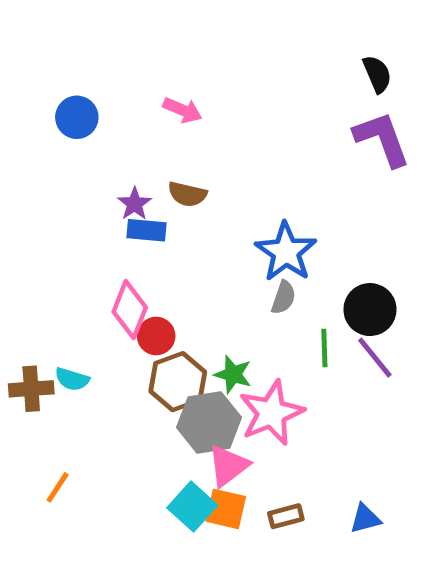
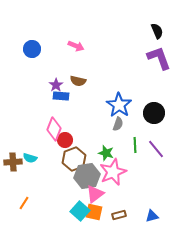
black circle: (370, 310) -> (154, 113), moved
green star: (233, 374) -> (106, 153), moved

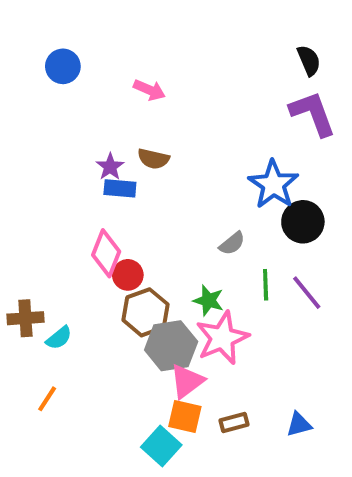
blue circle: (32, 49) -> (63, 66), moved
blue star: (119, 105) -> (273, 184), moved
gray semicircle: (118, 124) -> (232, 243), turned 32
cyan semicircle: (30, 158) -> (59, 338), moved, turned -56
cyan square: (80, 211) -> (161, 446), moved

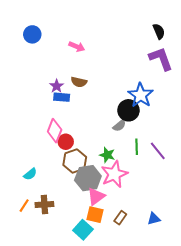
black circle: (303, 222) -> (128, 110), moved
brown cross: (25, 318) -> (44, 205), moved
brown rectangle: (234, 422) -> (120, 218), turned -40

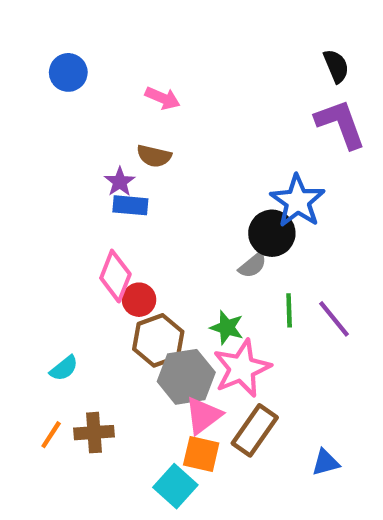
brown semicircle: (79, 82) -> (154, 156), moved
brown rectangle: (120, 218) -> (255, 430), moved, size x1.6

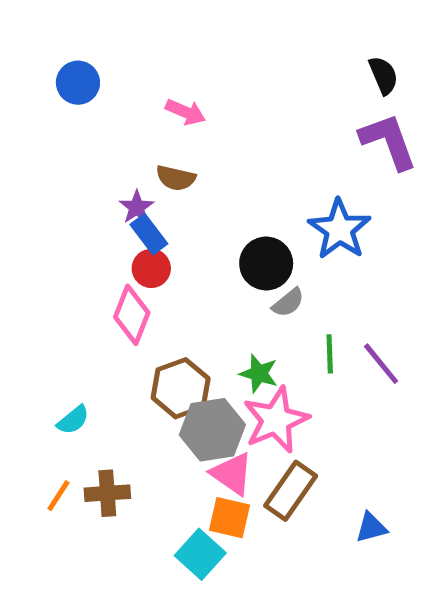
blue rectangle: (130, 205) -> (149, 234), turned 48
black circle: (272, 233) -> (266, 264), moved
red circle: (139, 300) -> (151, 268), moved
pink triangle: (203, 415) -> (232, 474), turned -48

